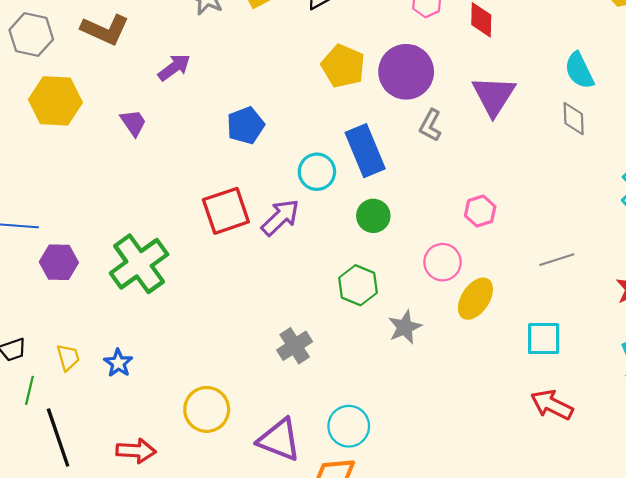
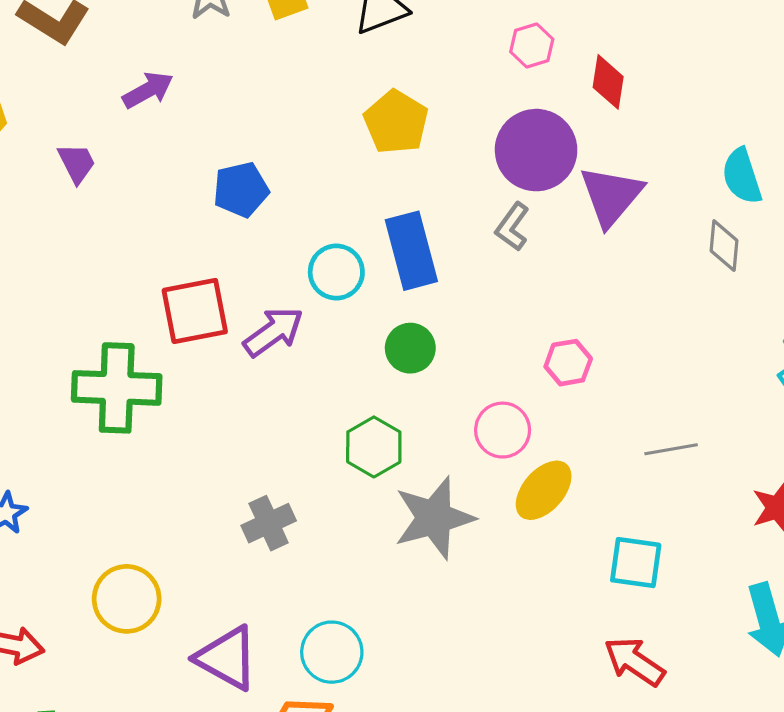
purple circle: (406, 72) -> (536, 150), moved
green cross: (139, 264) -> (117, 388), moved, turned 30
gray star: (405, 327) -> (434, 518), size x1.6

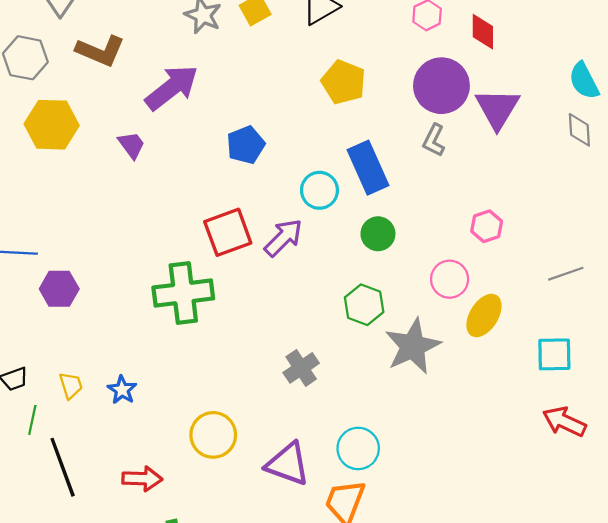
purple arrow: (148, 90) -> (172, 88), size x1.6

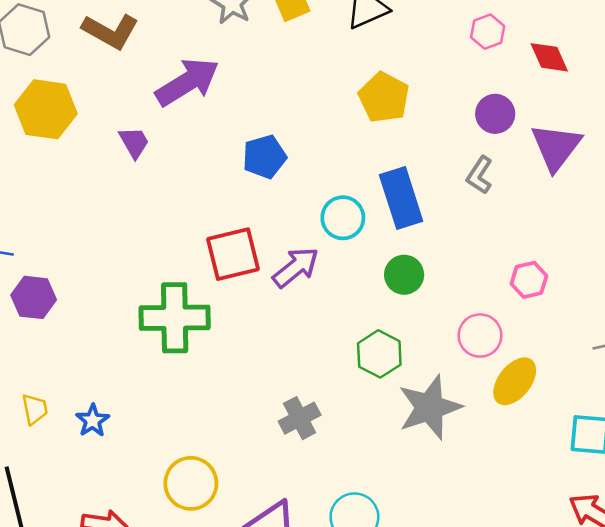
red diamond: (483, 32) -> (549, 57), turned -30
purple circle: (441, 86) -> (495, 114), size x0.6

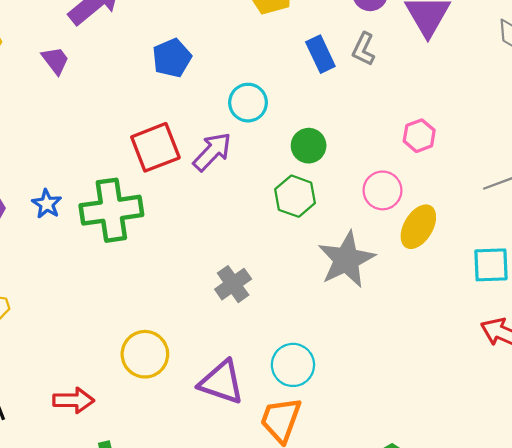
blue rectangle: (401, 198) -> (320, 54), moved, size x0.7
green hexagon: (379, 354) -> (295, 196), moved
blue star: (93, 421) -> (47, 204), moved

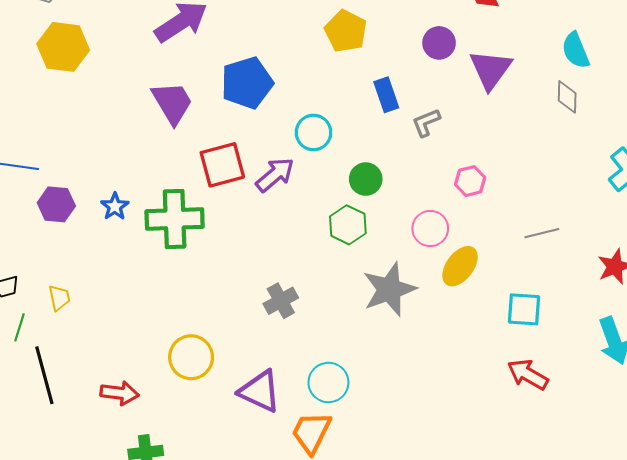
gray L-shape: (364, 49) -> (426, 123), moved, turned 36
blue pentagon: (172, 58) -> (247, 83), size x1.4
purple trapezoid: (55, 60) -> (172, 103), moved, size x1.6

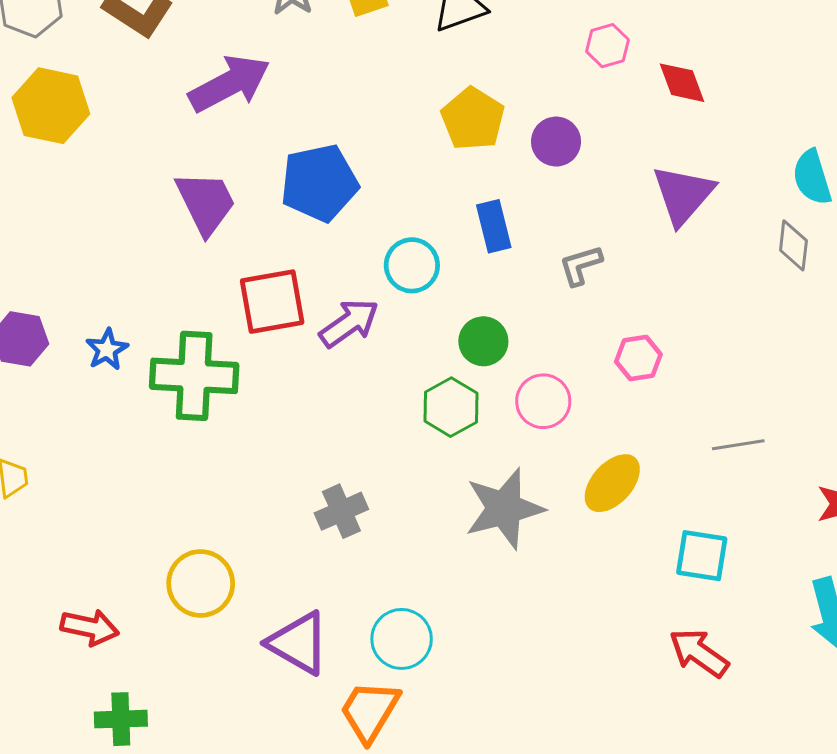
purple circle: (439, 43) -> (556, 142), moved
blue rectangle: (386, 95) -> (494, 226), moved
pink circle: (430, 229) -> (543, 401), moved

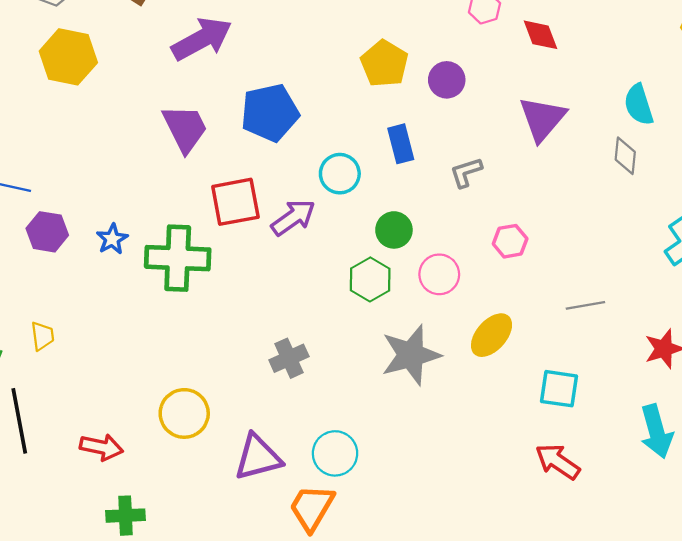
purple triangle: (298, 643) -> (258, 457), turned -44

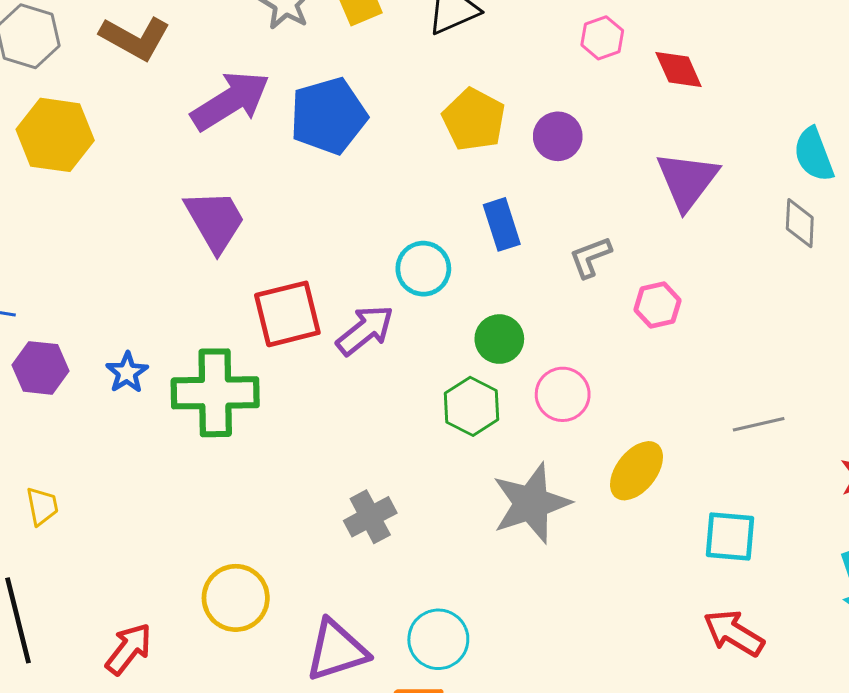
blue pentagon: (270, 113) -> (328, 116), moved
pink hexagon: (510, 241) -> (658, 305), moved
red arrow: (101, 447) -> (129, 649), turned -60

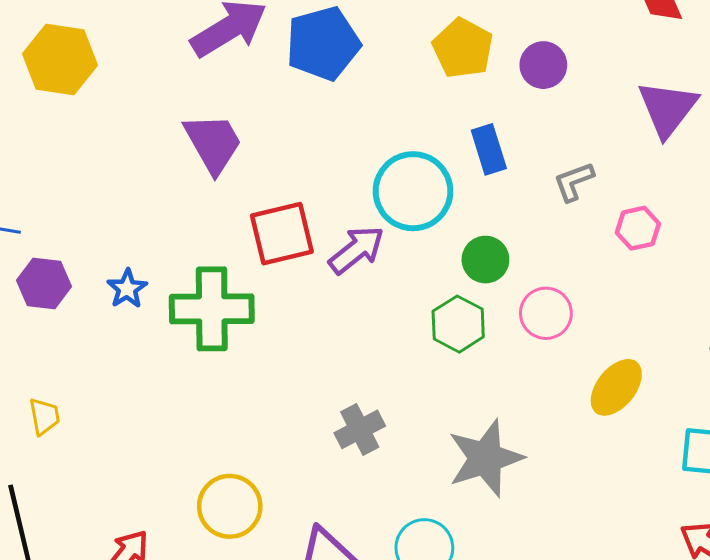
cyan circle: (423, 269) -> (413, 191), size x1.5
gray star: (531, 503) -> (485, 458), moved

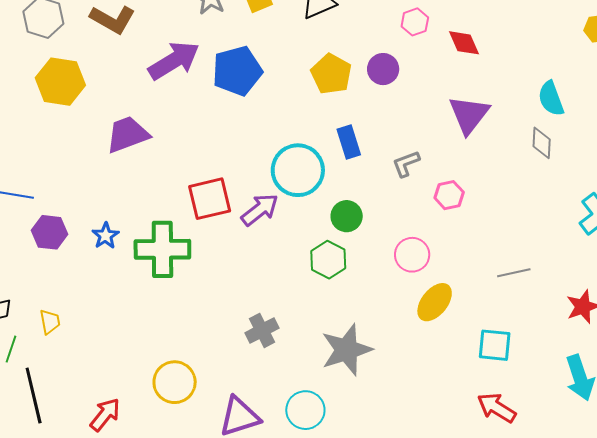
purple circle: (543, 65) -> (383, 69), moved
purple trapezoid: (213, 143) -> (127, 134), moved, turned -81
pink circle: (546, 313) -> (412, 255), moved

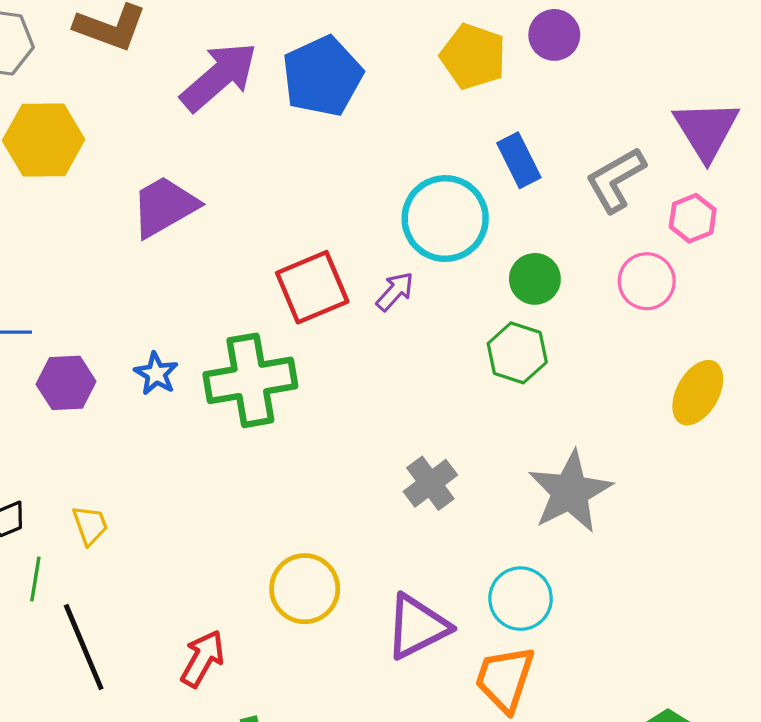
purple triangle: (469, 115) -> (706, 130), moved
gray L-shape: (406, 164) -> (616, 180), size x1.4
purple arrow: (260, 210) -> (395, 291), size x0.7
pink circle: (412, 255) -> (647, 281), moved

